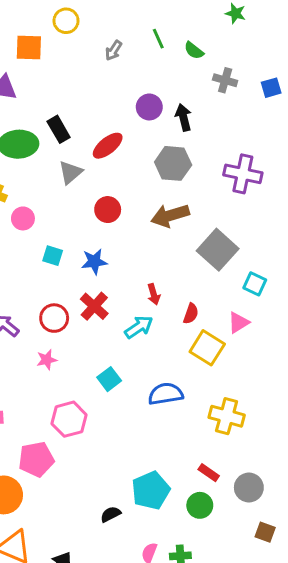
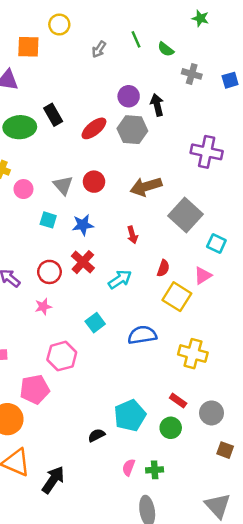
gray hexagon: (173, 163) -> (132, 130), moved
gray triangle: (70, 172) -> (63, 185), moved, turned -30
red arrow: (154, 294) -> (132, 235), moved

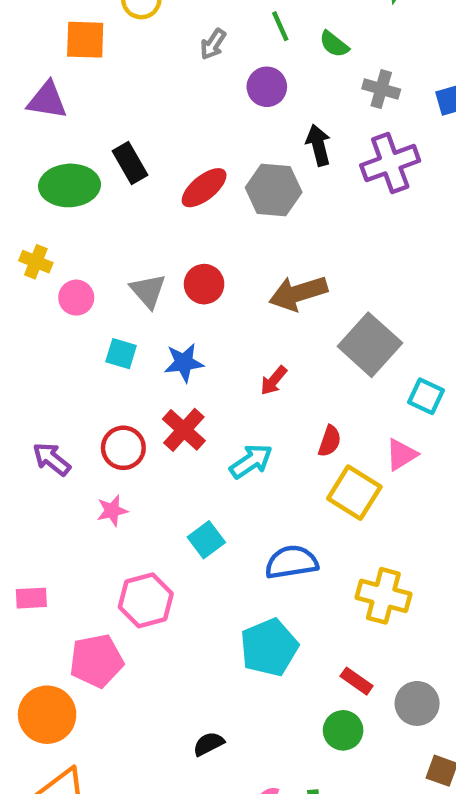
purple circle: (129, 96) -> (267, 87), moved
purple cross: (207, 152) -> (390, 163), moved, turned -32
red arrow: (132, 235) -> (274, 381), turned 56
cyan pentagon: (130, 415) -> (269, 647), moved

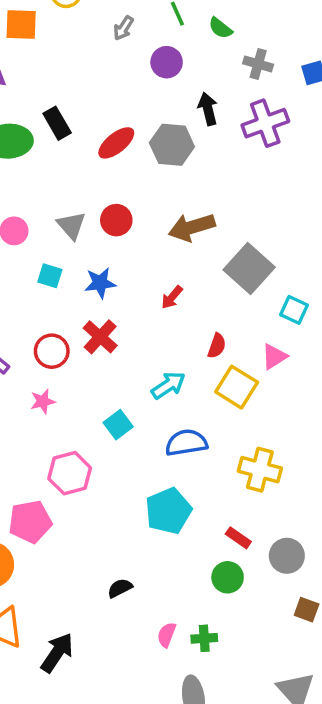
cyan arrow: (251, 461) -> (168, 385), moved

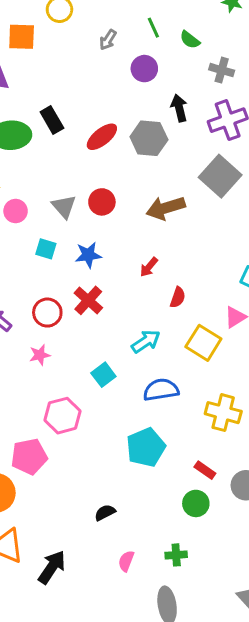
gray square: (249, 269) -> (220, 176), moved
red semicircle: (217, 346) -> (178, 297), moved
pink semicircle: (167, 635) -> (126, 561), moved

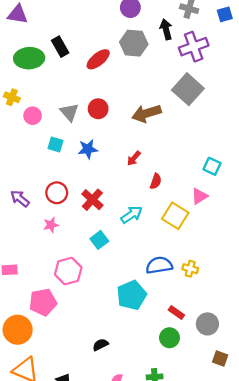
black arrow: (179, 108) -> (166, 29), moved
gray hexagon: (149, 138) -> (134, 43), moved
red cross: (88, 300) -> (92, 200), moved
blue semicircle: (161, 390) -> (159, 265), moved
yellow cross: (223, 413) -> (190, 269), size x0.6

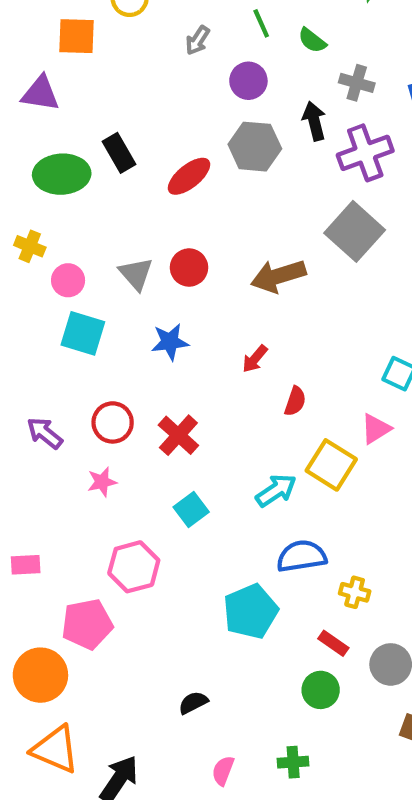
cyan square: (56, 144) -> (83, 333), moved, size x1.5
cyan arrow: (132, 215) -> (276, 490), moved
yellow cross: (190, 269) -> (355, 592), moved

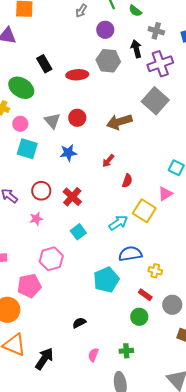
green ellipse: (62, 174) -> (21, 88), moved, turned 35
red ellipse: (189, 176) -> (77, 75), turned 35

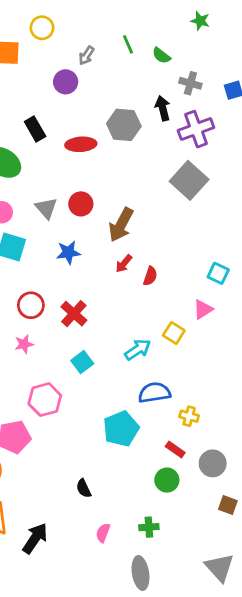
purple circle: (105, 30) -> (66, 82), moved
brown arrow: (119, 122) -> (121, 225), moved, turned -45
red semicircle: (127, 181) -> (150, 276), moved
yellow square: (144, 211) -> (174, 333), size x0.7
black semicircle: (79, 323) -> (84, 488), turned -88

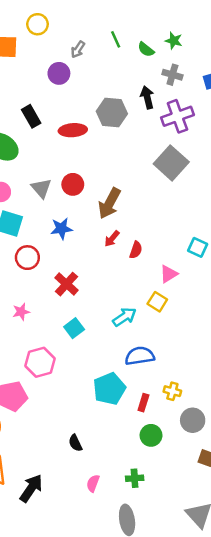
green star: (200, 21) -> (174, 41), moved
red circle: (31, 305) -> (27, 258), moved
pink triangle: (203, 309) -> (169, 274), moved
yellow cross: (189, 416) -> (172, 391), moved
red rectangle: (175, 450) -> (143, 403), moved, turned 72

